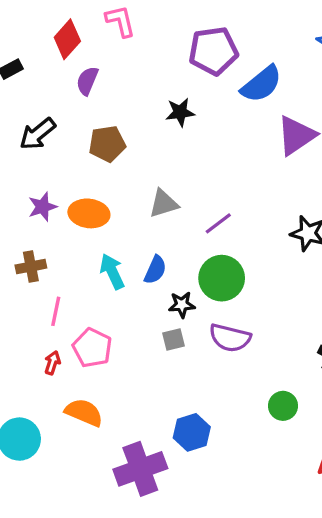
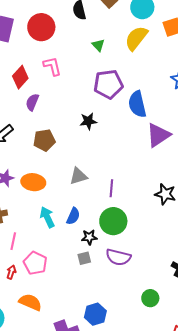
blue semicircle: (261, 84) -> (137, 104), turned 116
purple line: (218, 223) -> (111, 188), turned -48

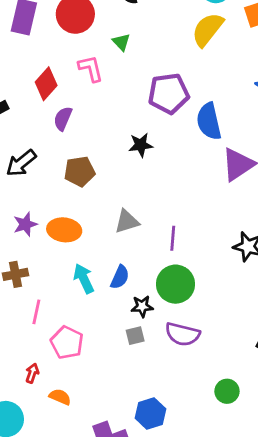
green triangle: (98, 45) -> (121, 42), moved
red arrow: (11, 272) -> (32, 373), moved
orange semicircle: (30, 302) -> (60, 397), size x0.7

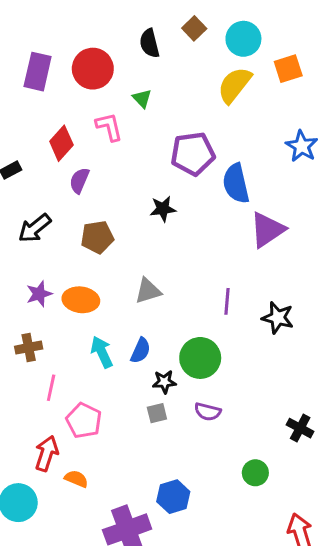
purple line: (173, 238) -> (227, 301), moved
purple semicircle: (182, 334) -> (208, 412), size x0.7
red arrow: (32, 373) -> (47, 453), size x1.6

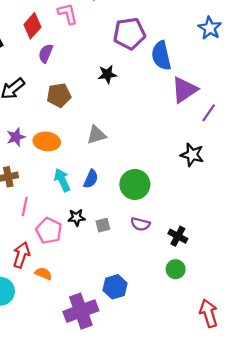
purple line: (227, 301) -> (209, 113), moved, turned 30
black star: (164, 382) -> (76, 217), moved
black cross: (300, 428) -> (178, 236), moved

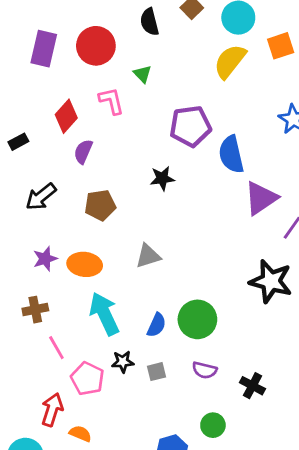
black star: (192, 155) -> (271, 281), size x1.4
blue semicircle: (91, 179) -> (157, 325), moved
cyan arrow: (62, 180) -> (104, 314), size x1.4
pink line: (25, 206) -> (56, 348), turned -42
green circle: (176, 269) -> (213, 425), moved

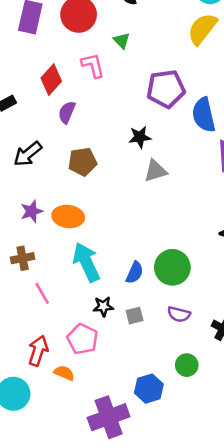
gray triangle: (148, 256) -> (155, 171), moved
pink pentagon: (87, 379) -> (82, 339), moved

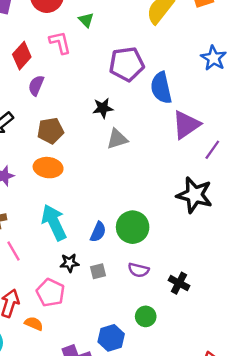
orange ellipse: (68, 217) -> (48, 168), moved

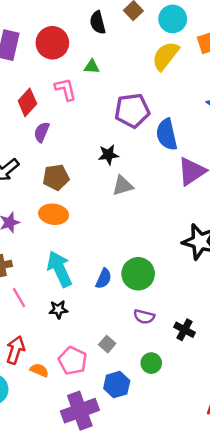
green triangle: (86, 20) -> (92, 67), turned -42
black star: (69, 263) -> (58, 310), moved
gray square: (98, 271) -> (107, 344), moved, turned -35
pink pentagon: (50, 293) -> (73, 361), moved

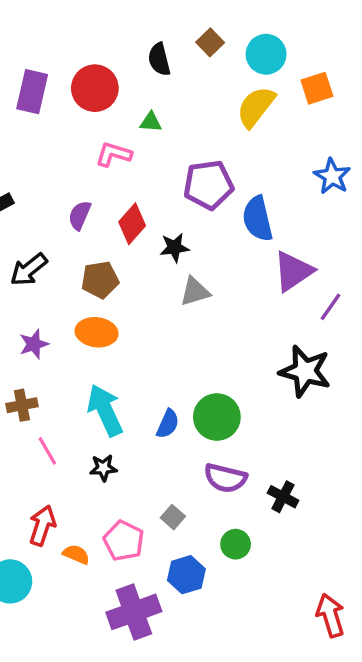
pink L-shape: (65, 89) -> (113, 154), turned -60
red diamond: (27, 102) -> (132, 224), moved
purple semicircle: (144, 317) -> (225, 478), size x1.4

